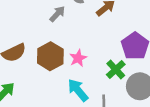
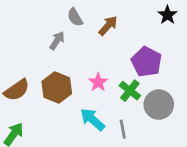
pink star: (78, 58) -> (98, 82), moved

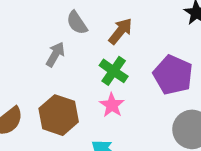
green cross: (130, 91) -> (114, 71), moved

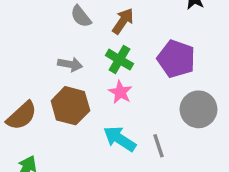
gray arrow: (55, 54) -> (70, 64), moved, turned 75

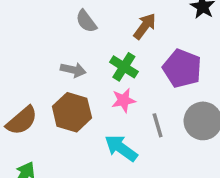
brown arrow: (123, 21) -> (145, 26), moved
pink star: (120, 92) -> (124, 100), turned 30
gray line: (159, 146) -> (158, 125), moved

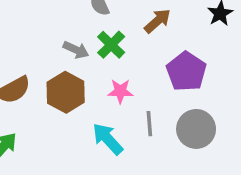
green cross: (124, 67) -> (111, 45), moved

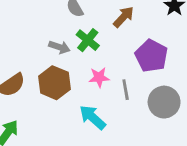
gray line: (149, 124) -> (126, 90), moved

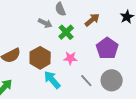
gray arrow: (59, 47) -> (45, 23), moved
gray line: (126, 90) -> (86, 81), moved, turned -40
cyan arrow: (93, 117) -> (52, 80), moved

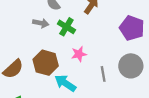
purple pentagon: (107, 48) -> (132, 28), moved
gray line: (86, 81) -> (103, 74), turned 48

